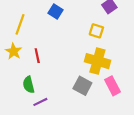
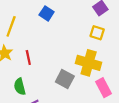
yellow square: (96, 31) -> (97, 33), moved
gray square: (82, 86) -> (65, 79), moved

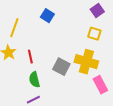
gray square: (65, 79) -> (61, 67), moved
green semicircle: (20, 87) -> (34, 80), moved

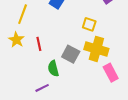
yellow square: (94, 34) -> (89, 24), moved
green semicircle: (34, 80) -> (53, 68), moved

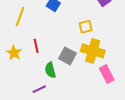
yellow square: (89, 24) -> (86, 27), turned -32
yellow star: (16, 40) -> (14, 53), moved

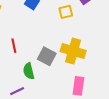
yellow square: (86, 27) -> (66, 12), moved
pink rectangle: (107, 74) -> (78, 86), moved, turned 36

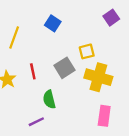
yellow square: (66, 12) -> (87, 51), moved
gray square: (47, 56) -> (64, 68), moved, turned 30

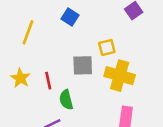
gray square: (64, 68) -> (83, 65), turned 30
red line: (33, 71) -> (48, 81), moved

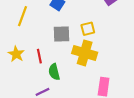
gray square: (83, 65) -> (61, 34), moved
yellow cross: (120, 76) -> (85, 53), moved

